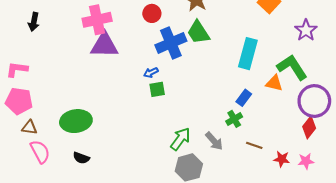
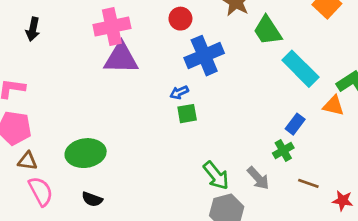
green trapezoid: (198, 32) -> (267, 30), moved
cyan rectangle: (248, 54) -> (300, 69), turned -60
green arrow: (180, 139) -> (216, 176), turned 105

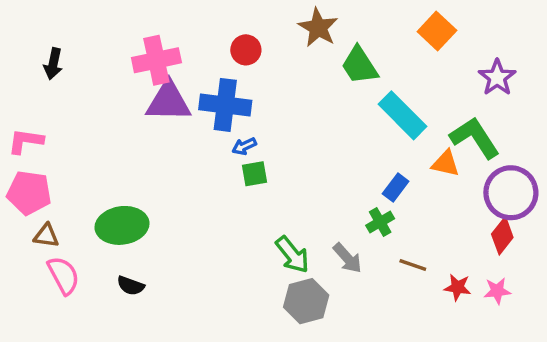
blue cross: (204, 56) -> (225, 105), moved, turned 30

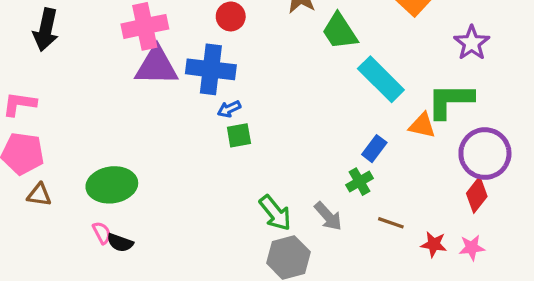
black arrow: (53, 64) -> (46, 30), size x1.4
green L-shape: (475, 138) -> (450, 101), turned -57
pink semicircle: (63, 275) -> (102, 233), moved, size x0.6

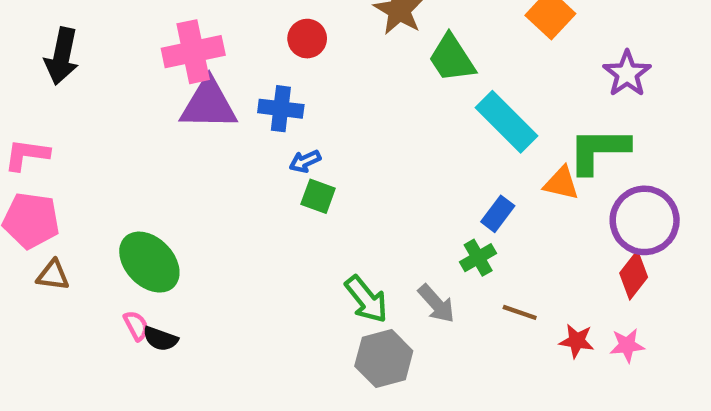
blue cross: (211, 69) -> (281, 109), size x0.7
green square: (239, 135) -> (318, 196), turned 30
green ellipse: (112, 185) -> (149, 262), turned 54

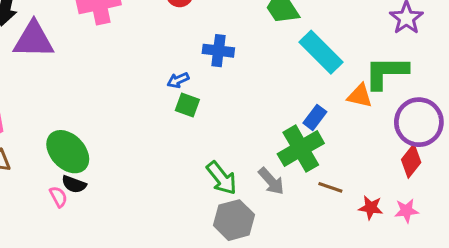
purple triangle: (209, 104) -> (34, 40), moved
blue cross: (281, 109) -> (218, 51), moved
green cross: (478, 258) -> (301, 149), size x1.8
black semicircle: (160, 339) -> (74, 184), moved

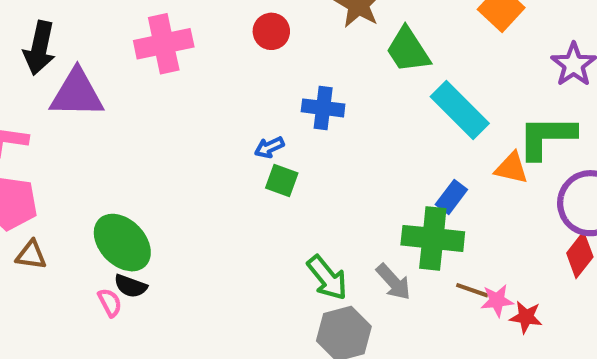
green cross: (301, 149) -> (433, 238), turned 36
pink star: (406, 211) -> (497, 301), moved

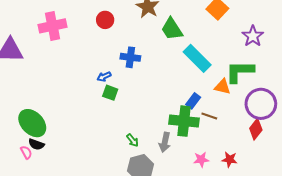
green arrow: (327, 278) -> (132, 140), size x0.6
gray arrow: (393, 282) -> (165, 142), turned 54
brown line: (472, 290) -> (209, 116), moved
pink star: (497, 301) -> (201, 159), moved

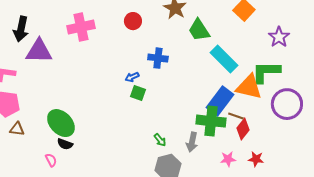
orange triangle: (222, 87) -> (249, 87), size x1.6
blue rectangle: (193, 101) -> (220, 101), size x1.8
red diamond: (256, 129) -> (243, 129), moved
pink semicircle: (26, 152) -> (51, 160), moved

